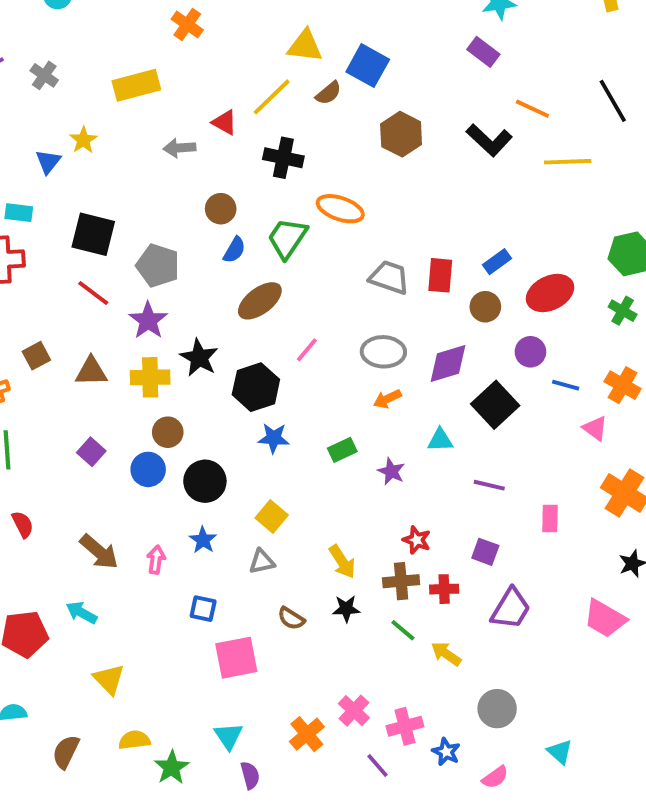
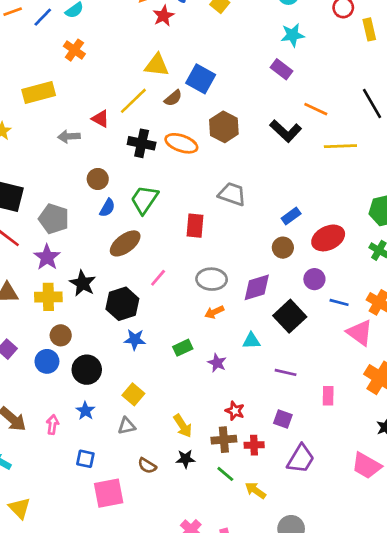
orange ellipse: (340, 209) -> (181, 143), moved
red rectangle: (440, 275) -> (195, 226), moved
gray trapezoid: (389, 277) -> (232, 194), moved
pink triangle: (595, 428) -> (360, 333), size x1.5

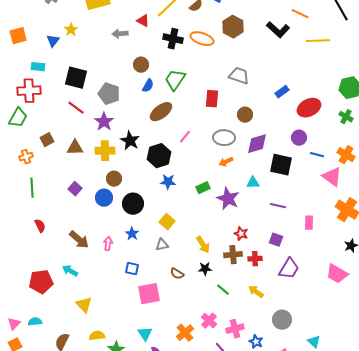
brown circle: (283, 248) -> (245, 115), moved
black square: (290, 316) -> (281, 165), turned -35
purple star: (217, 363) -> (228, 199), size x1.6
green line: (225, 474) -> (223, 290), moved

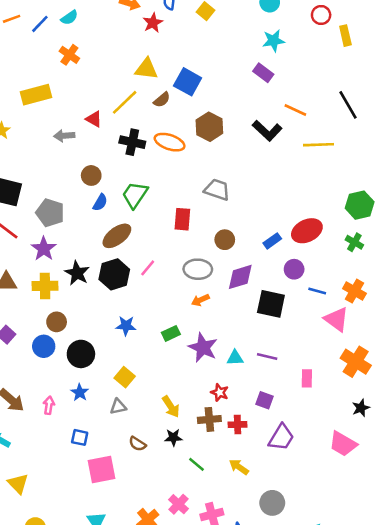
blue rectangle: (282, 92) -> (272, 241), moved
black hexagon: (159, 156) -> (114, 274), moved
cyan triangle: (253, 183) -> (235, 358), moved

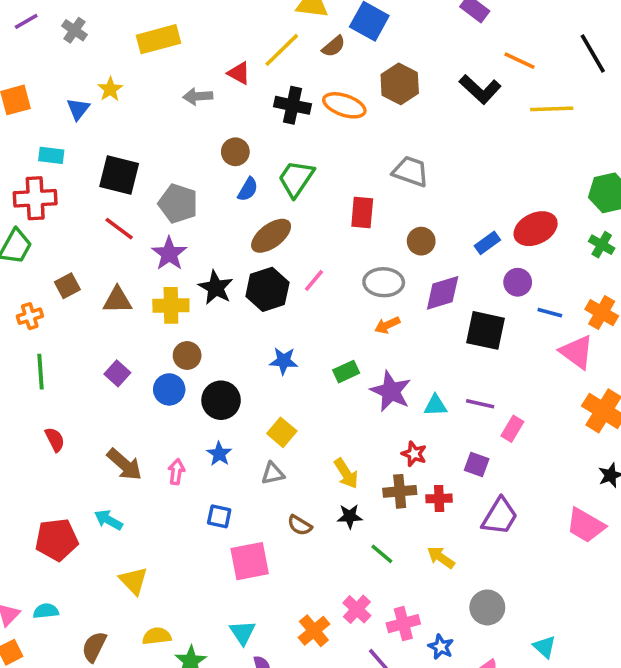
pink rectangle: (307, 378) -> (512, 429), moved, turned 30

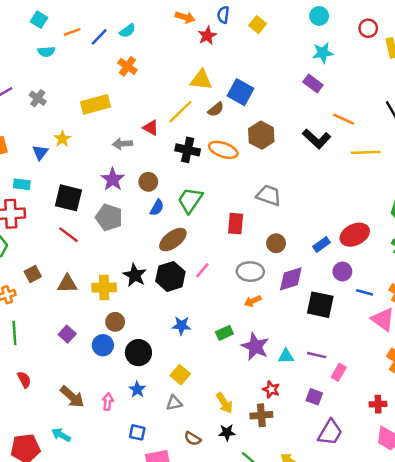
purple star: (169, 254) -> (113, 179), moved
red cross: (439, 498) -> (378, 404), moved

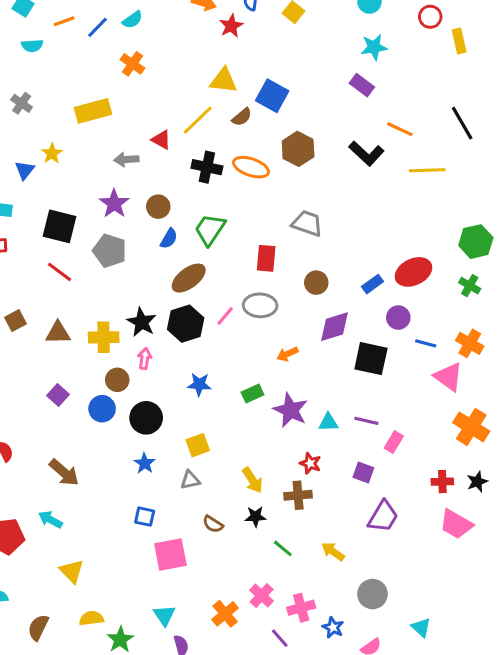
gray ellipse: (250, 272) -> (260, 305), moved
yellow square: (180, 375) -> (198, 445), turned 30
pink arrow: (108, 402) -> (145, 359), moved

